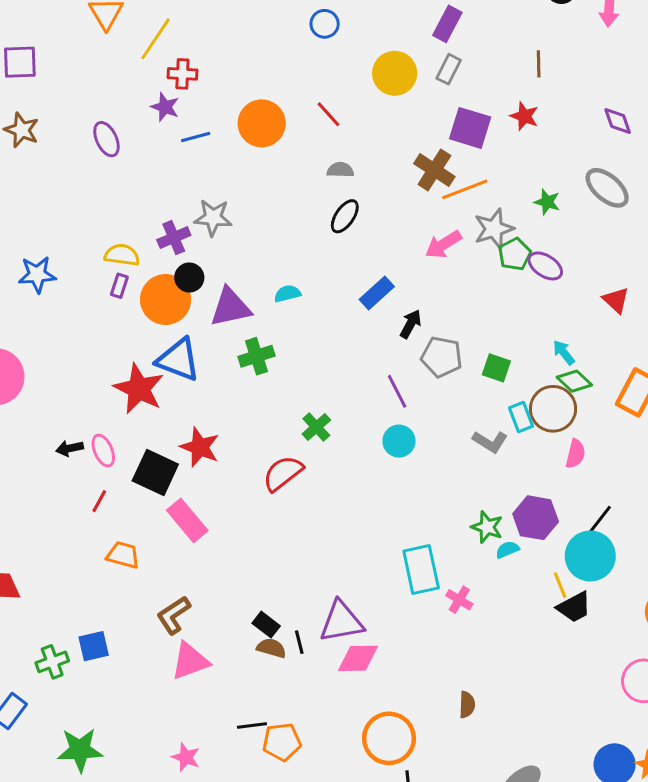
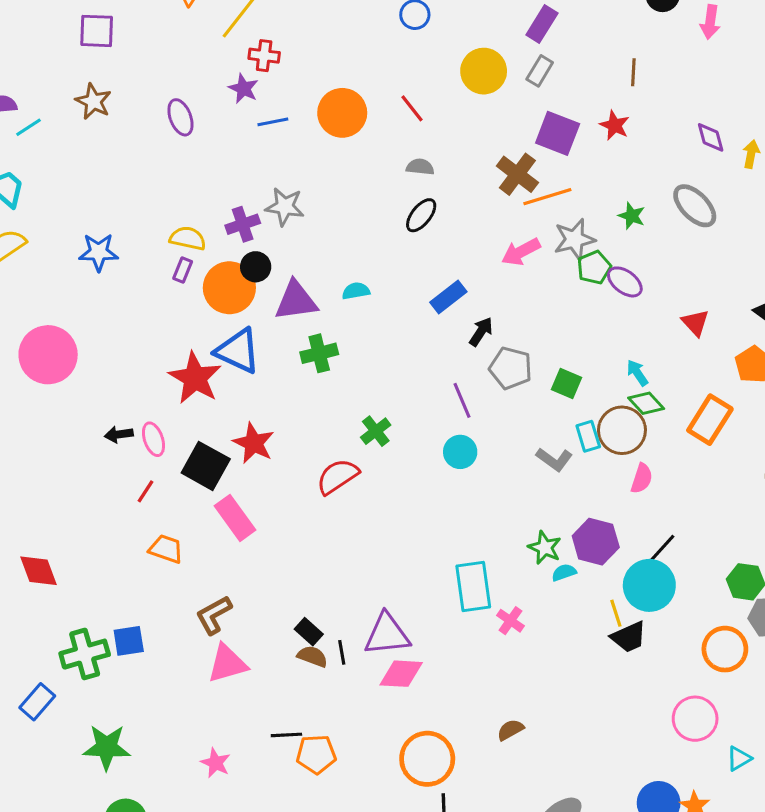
green cross: (52, 662) -> (85, 654), size x1.4
brown semicircle: (467, 705) -> (510, 730), turned -125

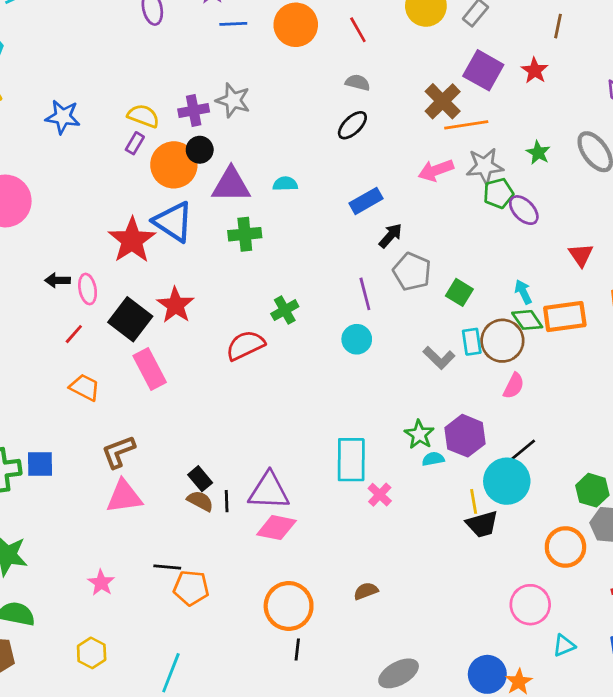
orange rectangle: (710, 420) -> (565, 317), moved, turned 42

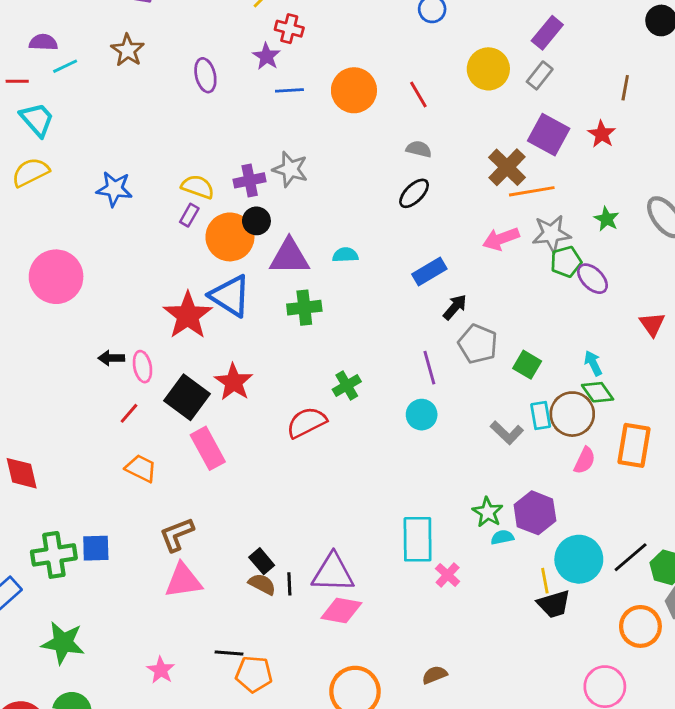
orange rectangle: (565, 317) -> (634, 445), moved, turned -72
black line: (520, 453) -> (631, 557), moved

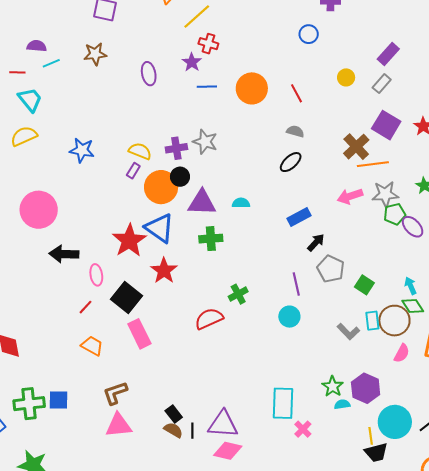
brown star: (128, 50) -> (95, 54), turned 30
yellow circle: (488, 69) -> (346, 77), size x0.6
black arrow: (111, 358) -> (64, 254), moved, size x1.6
red star: (234, 382) -> (164, 271), moved

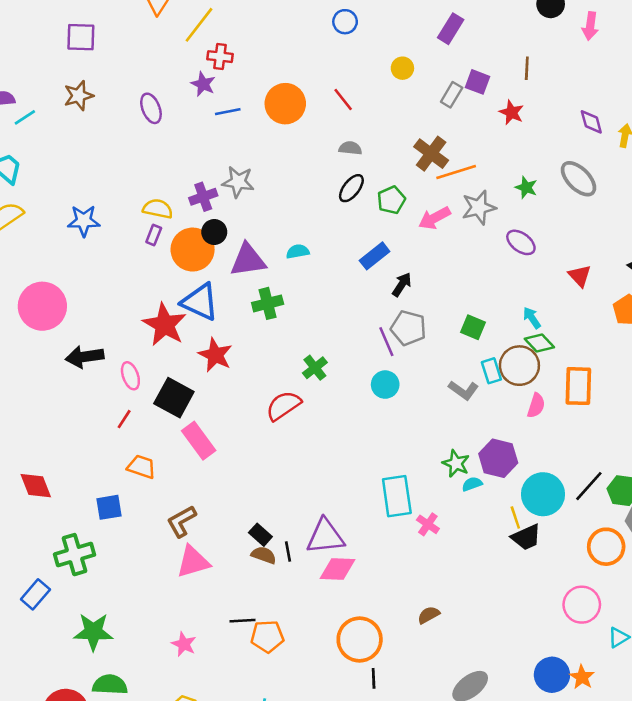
gray rectangle: (382, 84) -> (452, 95), moved
purple square: (386, 125) -> (478, 82), moved, size x0.7
green pentagon: (395, 214) -> (391, 200), moved
gray pentagon: (331, 269) -> (408, 328), moved
blue square: (58, 400) -> (109, 507), moved

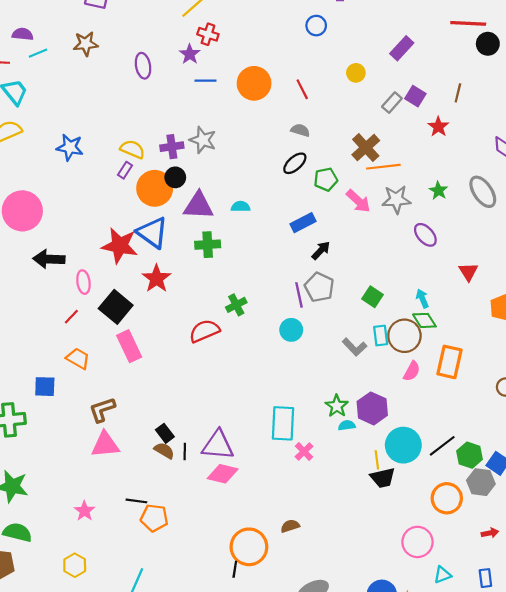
pink arrow: (434, 218) -> (358, 201), turned -120
red star: (165, 325) -> (120, 246), turned -30
orange circle: (360, 639) -> (249, 547), moved

